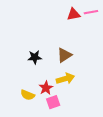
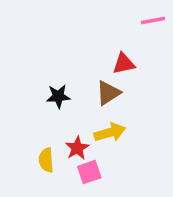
red triangle: (74, 14) -> (124, 64), moved
yellow semicircle: (28, 95) -> (46, 160), turned 64

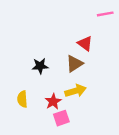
red triangle: (124, 64) -> (85, 44), turned 49
yellow semicircle: (46, 160) -> (22, 99), moved

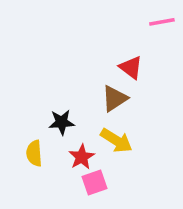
black star: (40, 66) -> (62, 122), moved
yellow arrow: (76, 91) -> (116, 140), turned 48

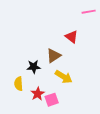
brown triangle: (114, 99) -> (54, 56), moved
red star: (82, 157) -> (38, 94), moved

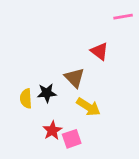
brown triangle: (54, 56) -> (74, 78), turned -42
yellow semicircle: (19, 84) -> (26, 99), moved

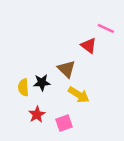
pink line: (123, 17) -> (106, 28), moved, turned 35
red star: (52, 130) -> (37, 114), moved

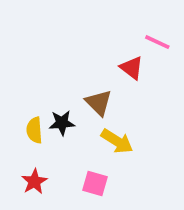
red star: (37, 114) -> (34, 182), moved
pink square: (64, 123) -> (95, 183), turned 35

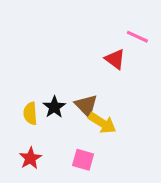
brown triangle: (99, 103) -> (86, 105), moved
black star: (62, 123) -> (54, 107), turned -30

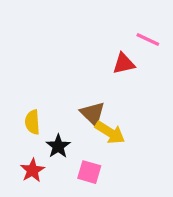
red triangle: (115, 59) -> (124, 64), turned -50
black star: (54, 107) -> (58, 146), moved

